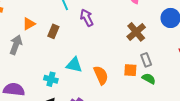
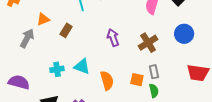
purple arrow: (87, 18) -> (113, 38), moved
cyan cross: (51, 79) -> (57, 69), moved, turned -32
green semicircle: (149, 79) -> (154, 91), turned 40

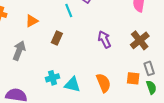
orange triangle: (43, 19) -> (32, 21), moved
cyan triangle: (82, 66) -> (72, 85), moved

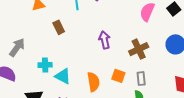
brown rectangle: (57, 38) -> (59, 27), turned -64
gray arrow: (19, 51) -> (17, 47), moved
orange square: (133, 78) -> (118, 76), moved

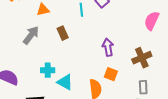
gray arrow: (17, 47) -> (31, 35), moved
orange square: (118, 76) -> (111, 74), moved

